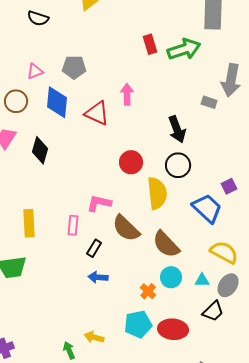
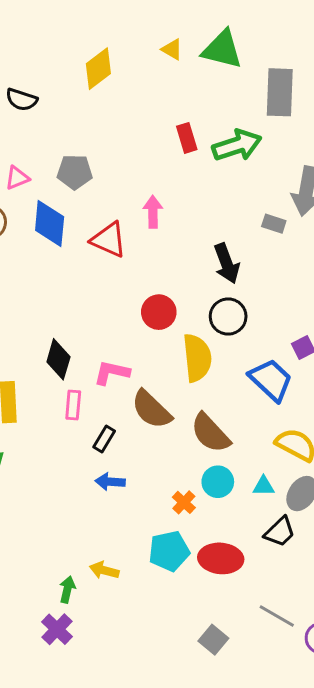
black diamond: (40, 150) -> (58, 359), moved
green arrow: (69, 350) -> (67, 589), turned 36

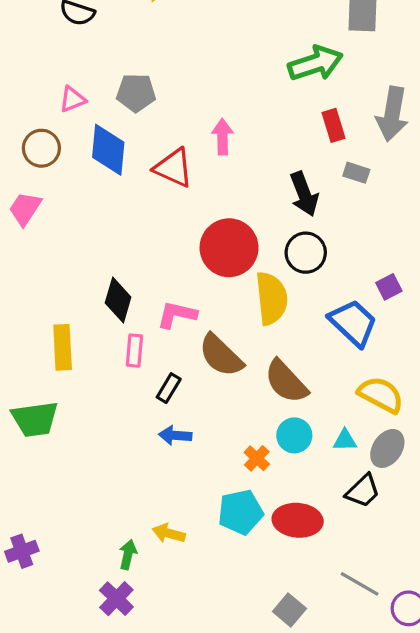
red rectangle: (187, 138) -> (333, 125), moved
gray rectangle: (274, 224) -> (356, 173), moved
red circle: (159, 312) -> (229, 248), size x1.5

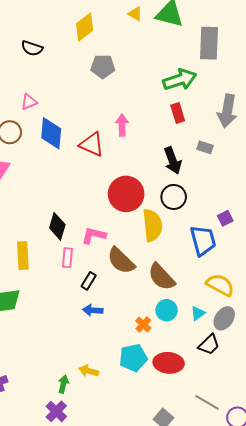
gray pentagon: (136, 93) -> (103, 66), moved
red rectangle: (333, 125) -> (178, 113), moved
blue trapezoid: (353, 323) -> (203, 240), turned 32
cyan triangle: (345, 440) -> (198, 313), turned -35

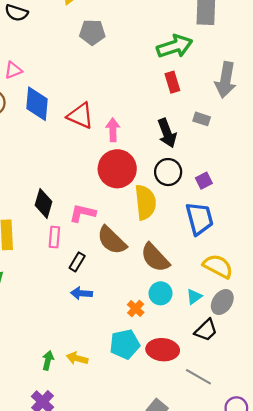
pink arrow: (122, 125) -> (113, 130), moved
purple square: (225, 218) -> (204, 181), moved
green arrow: (63, 384) -> (48, 361), moved
gray line: (207, 402) -> (198, 377), moved

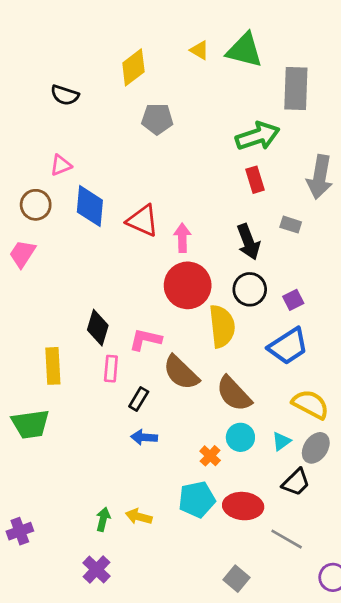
blue trapezoid: (200, 219) -> (288, 346), turned 72

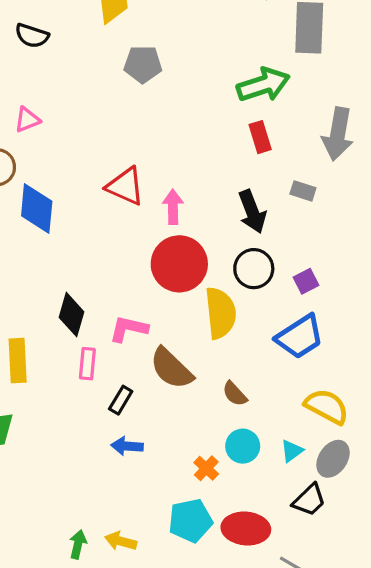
blue diamond: (90, 206) -> (37, 208), moved
brown semicircle: (234, 394) -> (235, 394), size x0.6

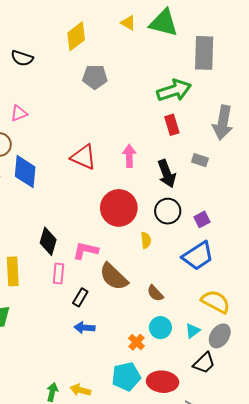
pink arrow: (173, 207) -> (129, 156), moved
yellow semicircle: (220, 313) -> (146, 240), size x0.5

